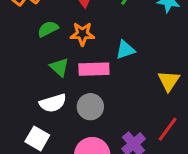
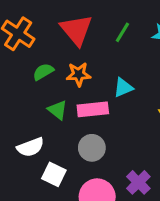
white semicircle: (53, 103) -> (30, 147), moved
white square: (37, 138) -> (54, 174), moved

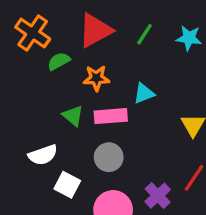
red triangle: (76, 30) -> (95, 30), turned 40
green semicircle: (43, 72) -> (59, 61), moved

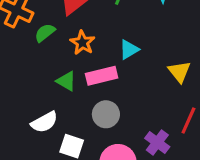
orange star: (96, 78) -> (82, 43), turned -30

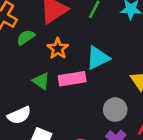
cyan triangle: (129, 50) -> (98, 58), size x1.4
gray circle: (106, 114) -> (115, 110), moved

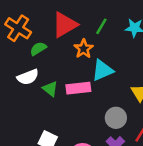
orange star: (58, 49) -> (84, 49), moved
white semicircle: (19, 115) -> (28, 77), moved

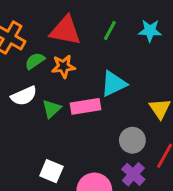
red triangle: (65, 25) -> (65, 31), turned 44
orange star: (84, 49) -> (63, 66), moved, turned 30
green triangle: (50, 89) -> (52, 109), turned 42

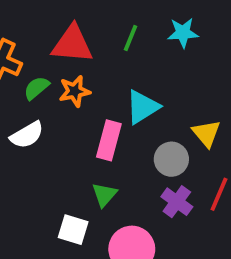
pink rectangle: (85, 106) -> (109, 140), turned -60
green triangle: (52, 109) -> (104, 195), moved
gray circle: (132, 140) -> (171, 159), moved
purple cross: (133, 174) -> (177, 202), moved

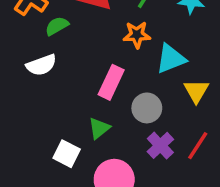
orange star: (75, 91) -> (137, 35), moved
cyan triangle: (143, 107) -> (171, 59), moved
gray circle: (171, 159) -> (147, 108), moved

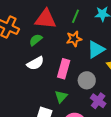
green semicircle: (57, 26) -> (36, 40), moved
white semicircle: (41, 65) -> (35, 63), moved

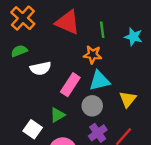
green line: (75, 16) -> (102, 30), turned -48
green semicircle: (36, 40) -> (19, 51), moved
cyan triangle: (96, 49) -> (99, 81), moved

